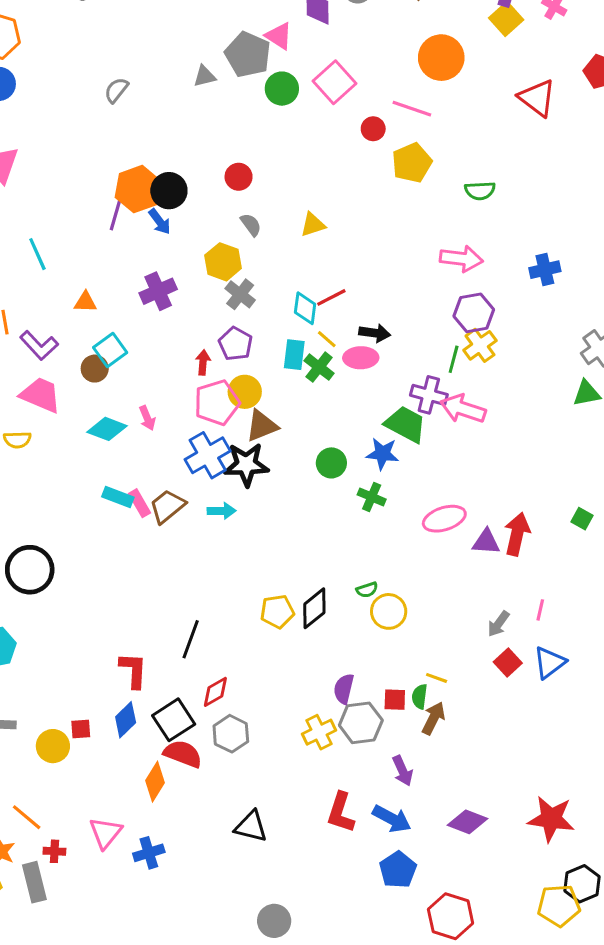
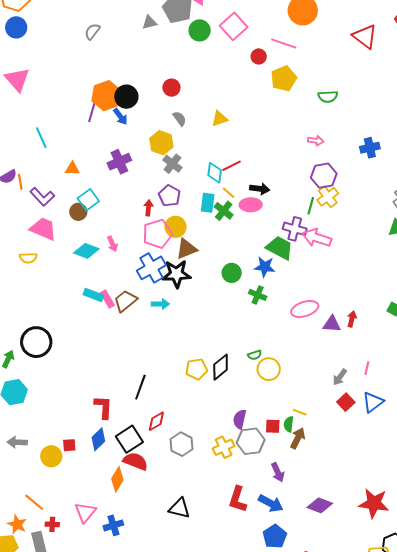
pink arrow: (461, 259) -> (316, 141), size x0.6
red arrow: (517, 534) -> (352, 319), size x0.6
gray hexagon: (231, 734) -> (182, 444), moved

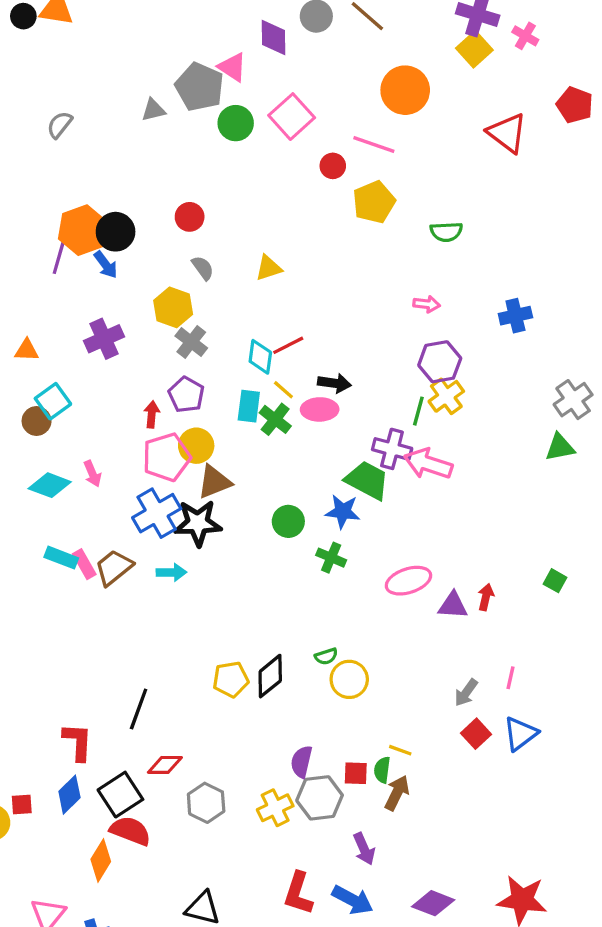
red diamond: (156, 421) -> (165, 765), turned 30

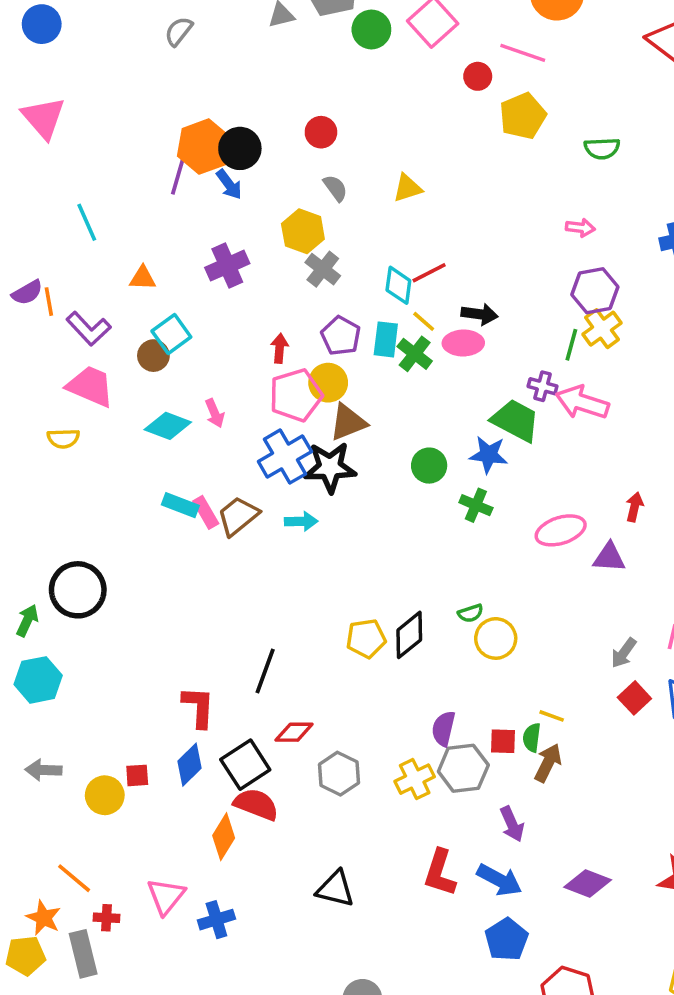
purple pentagon: (186, 395) -> (341, 336), moved
purple cross: (392, 449) -> (543, 386), size x0.7
red arrow: (486, 597) -> (634, 507), moved

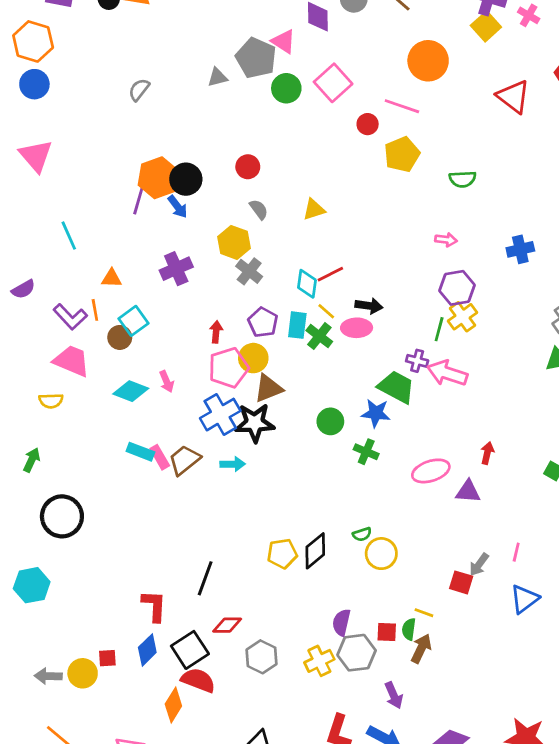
orange line: (49, 302) -> (95, 310), moved
green arrow: (27, 620) -> (32, 460), moved
red square: (634, 698) -> (461, 582), moved, turned -30
gray arrow: (43, 770) -> (48, 676), moved

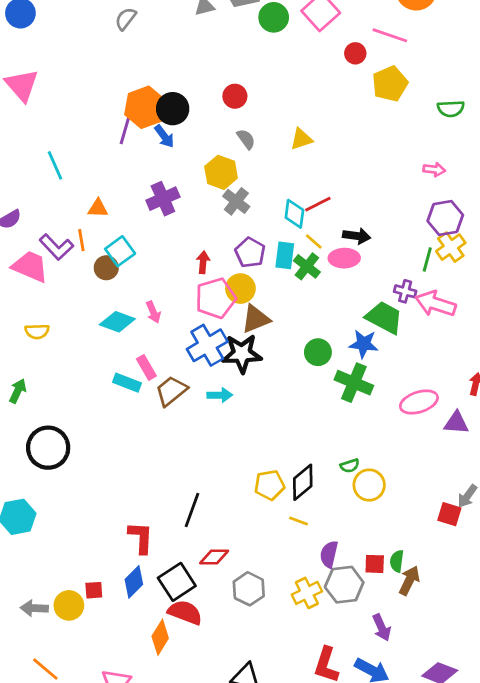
pink trapezoid: (72, 361) -> (30, 266), moved
green cross: (366, 452) -> (354, 383), size x1.5
pink rectangle: (160, 457) -> (146, 367), moved
yellow line: (424, 613) -> (299, 521), moved

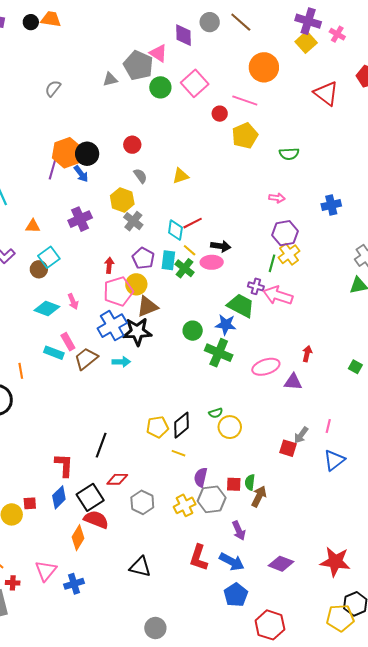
orange line: (81, 240) -> (21, 371), moved

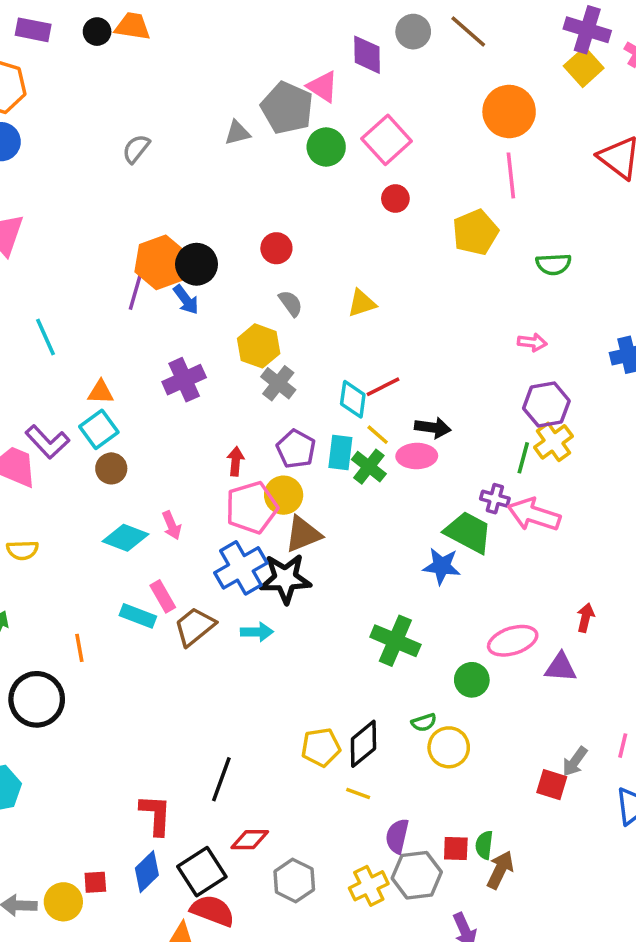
pink line: (245, 100) -> (511, 175), moved, turned 65
red circle: (220, 114) -> (395, 199), moved
cyan square: (49, 257) -> (99, 429), moved
green circle: (193, 331) -> (472, 680), moved
green cross: (219, 353) -> (395, 641), moved

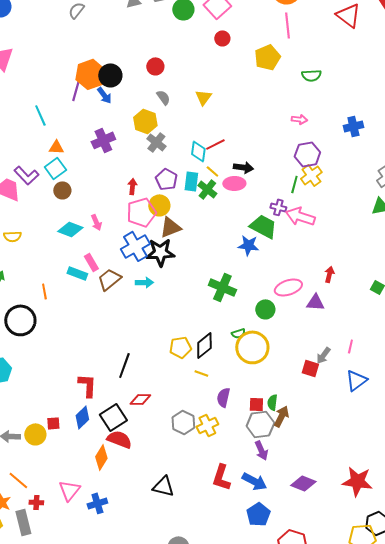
yellow triangle: (362, 303) -> (203, 97), turned -36
cyan line: (46, 337) -> (40, 115), moved
yellow circle: (449, 747) -> (252, 347), size x1.4
gray hexagon: (417, 875) -> (260, 424), moved
gray hexagon: (294, 880) -> (183, 422), moved

